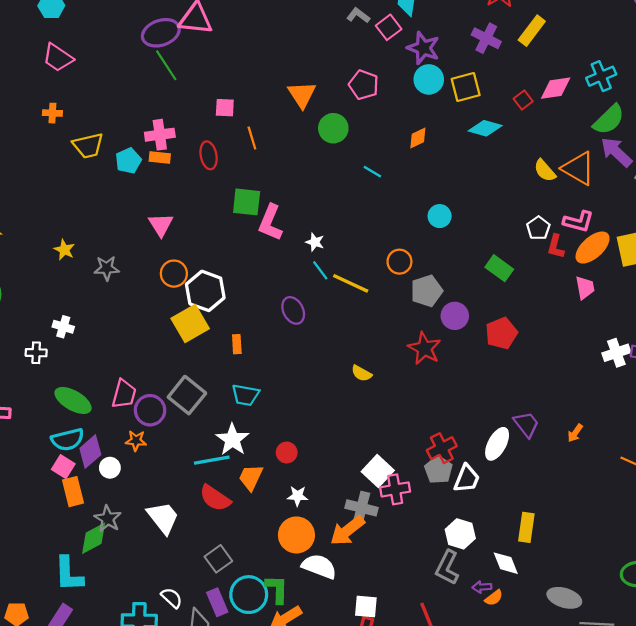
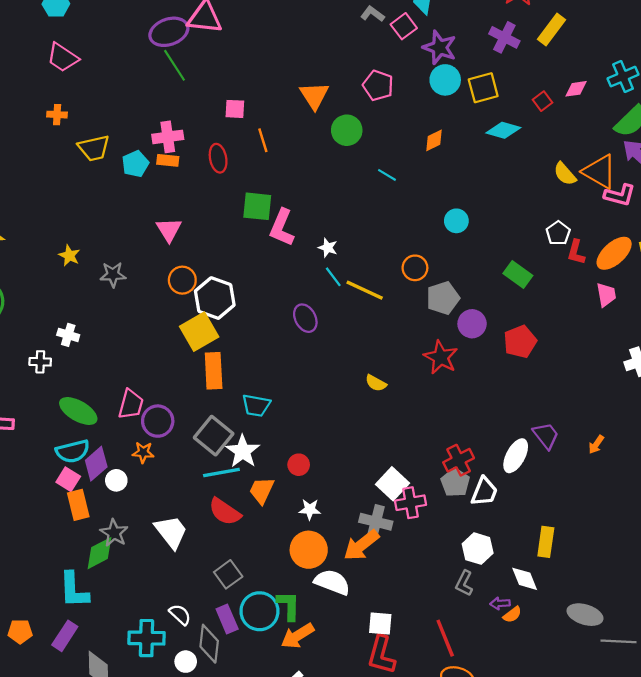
pink diamond: (556, 88) -> (576, 89), size x0.7
pink L-shape: (578, 222) -> (620, 195), moved
orange rectangle: (237, 344) -> (214, 371), moved, size x1.8
gray square: (187, 395) -> (214, 436), moved
gray L-shape: (447, 567) -> (464, 583), size x0.7

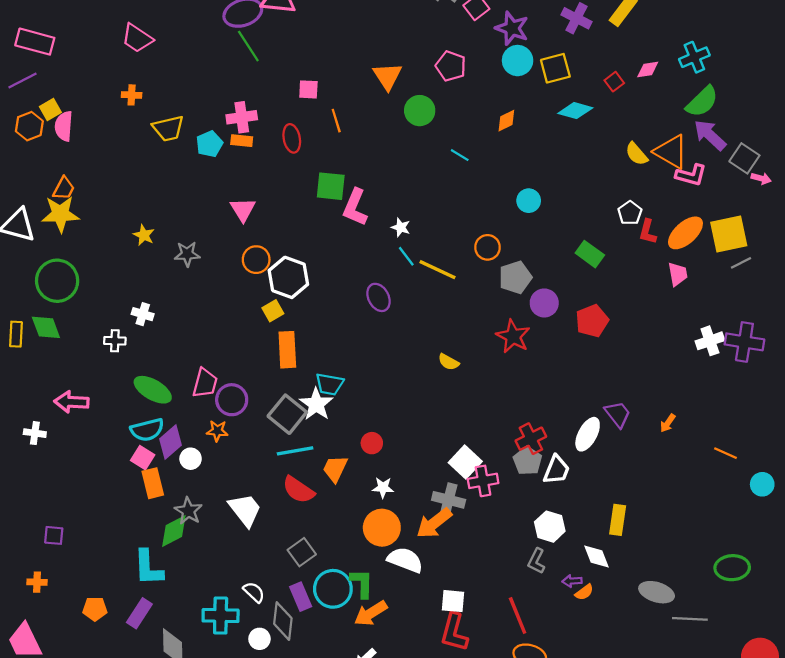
yellow square: (199, 332) -> (273, 311), size x0.6
white star: (243, 451) -> (316, 404), moved

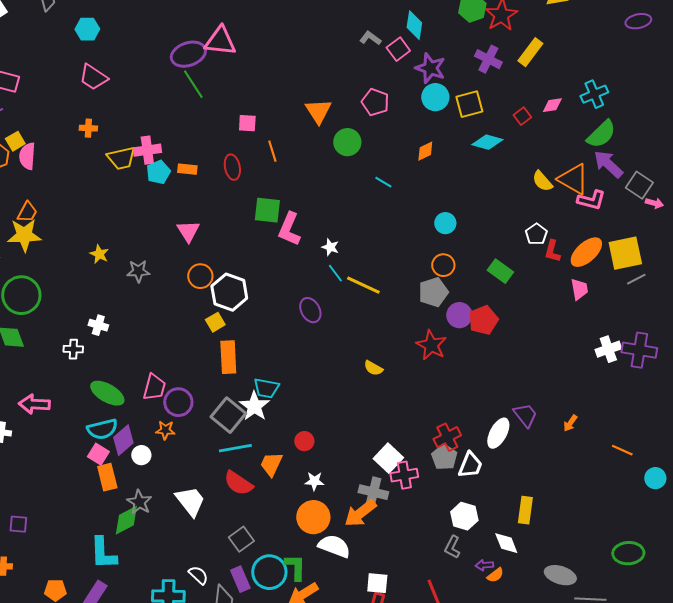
pink cross: (242, 117) -> (147, 150), moved
orange circle: (487, 247) -> (443, 265), moved
red pentagon: (592, 321) -> (483, 320), moved

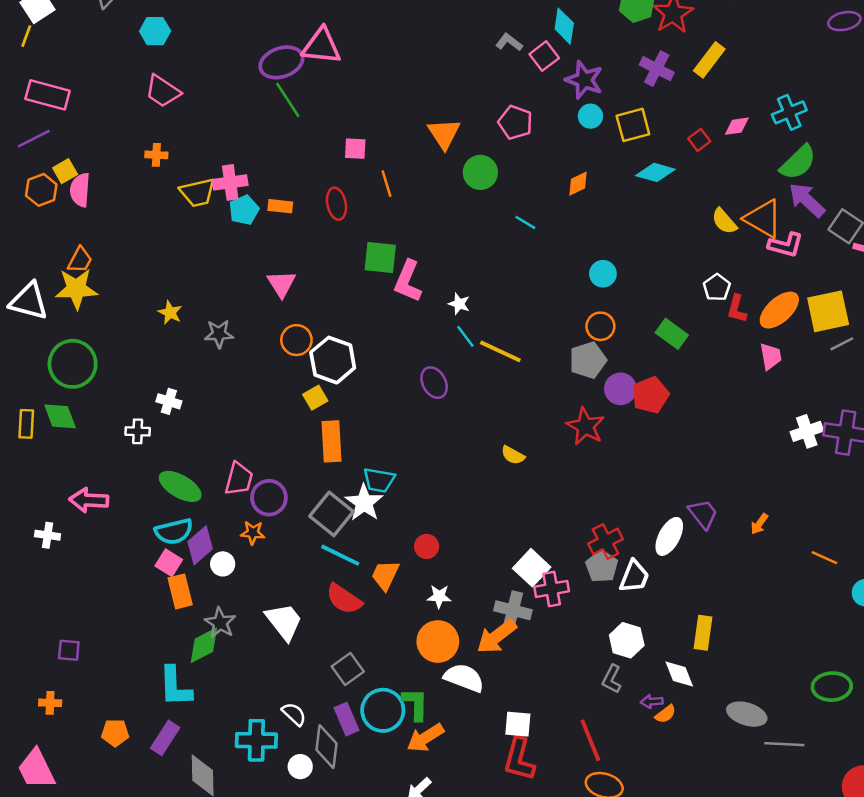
cyan circle: (435, 97) -> (590, 116), size x0.7
cyan line: (235, 448) -> (340, 555), turned 36

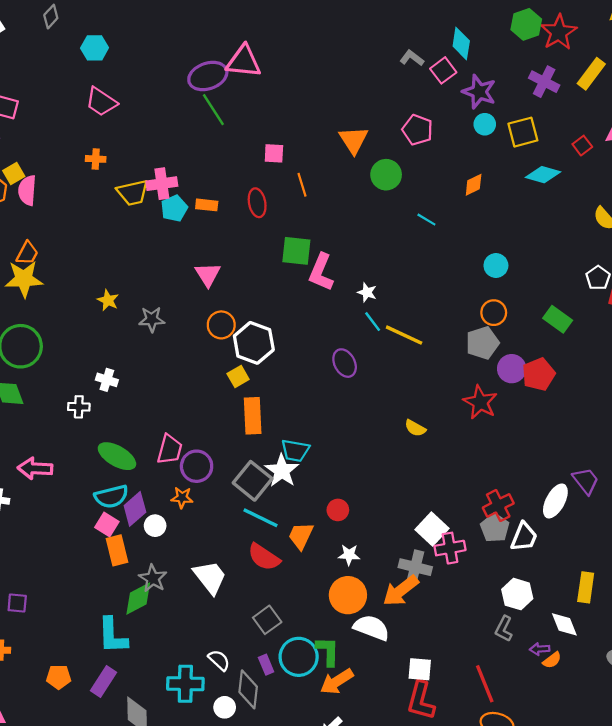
purple rectangle: (347, 719) -> (266, 665), size x0.7

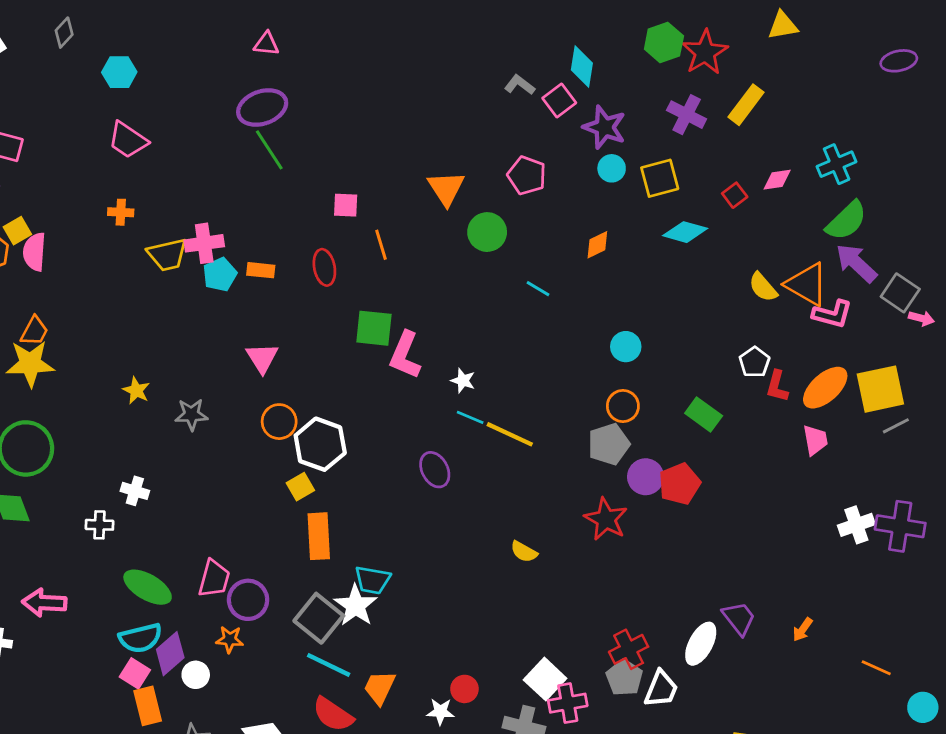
pink triangle: (244, 61) -> (266, 44), moved, size x0.6
cyan line: (373, 322) -> (470, 417), turned -30
red circle: (338, 510) -> (464, 689), moved

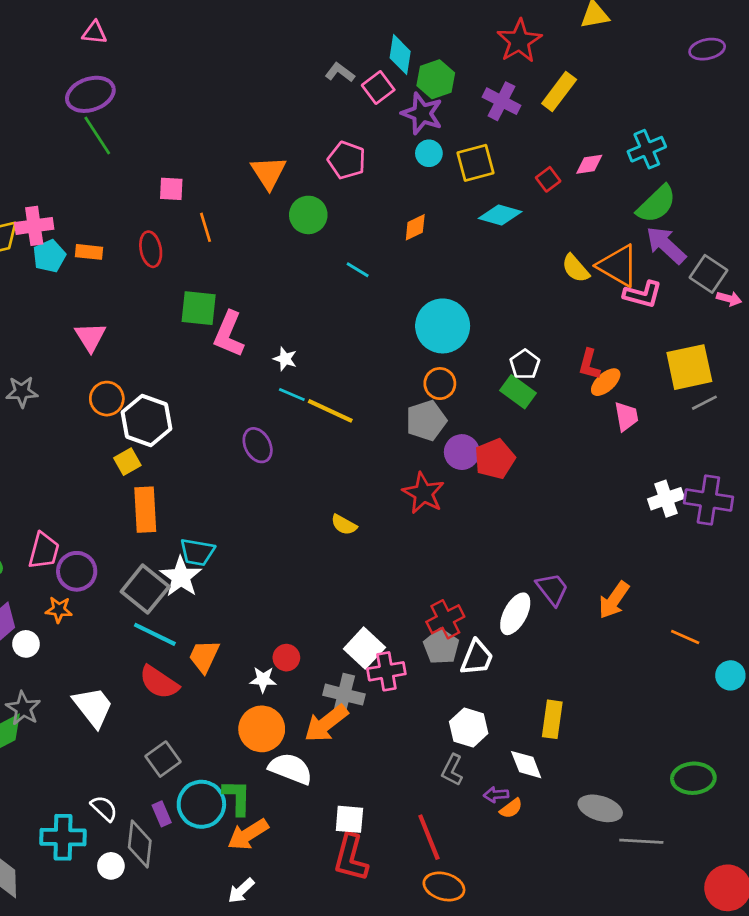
green hexagon: (664, 42) -> (436, 79), moved
cyan circle: (626, 347) -> (443, 326), size x1.8
white pentagon: (754, 362) -> (525, 364), moved
orange ellipse: (825, 388) -> (606, 382), moved, size x0.7
orange arrow: (803, 630) -> (614, 600), size x1.6

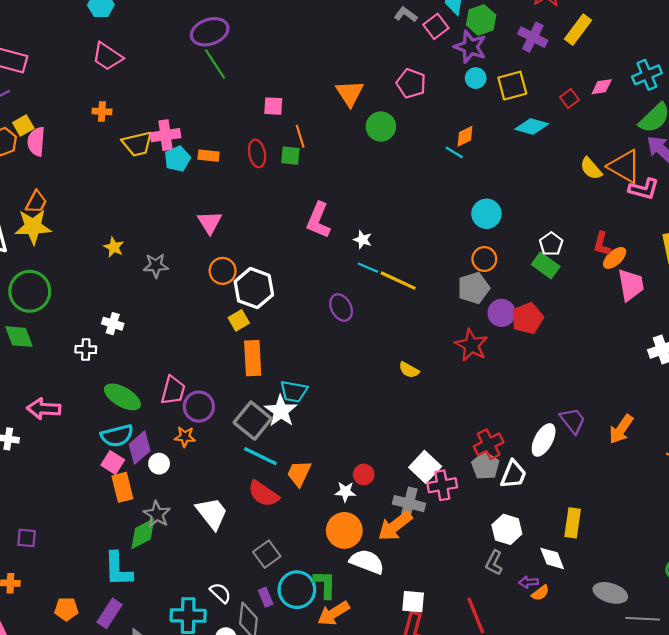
cyan line: (358, 270) -> (454, 152), moved
green square: (199, 308) -> (290, 156), moved, size x0.7
cyan circle: (443, 326) -> (486, 214), size x0.7
pink trapezoid: (626, 416) -> (631, 285), size x1.4

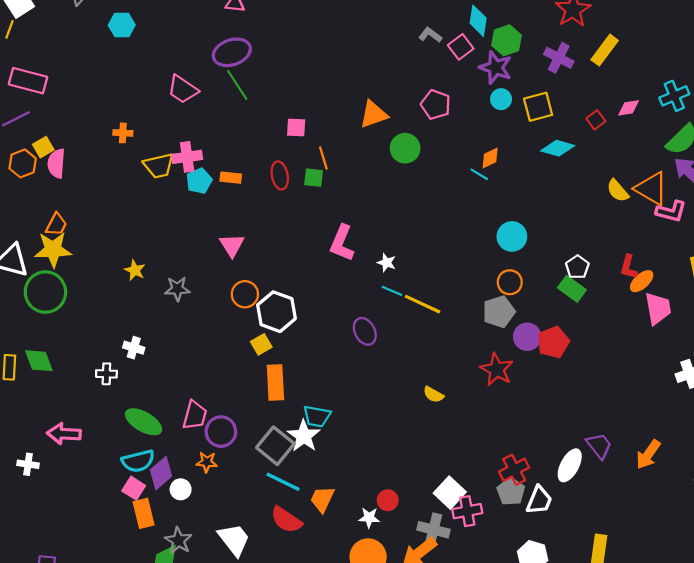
pink trapezoid: (107, 57) -> (183, 89), moved
orange triangle: (350, 93) -> (374, 114), turned 44
green circle: (30, 291) -> (45, 292), moved

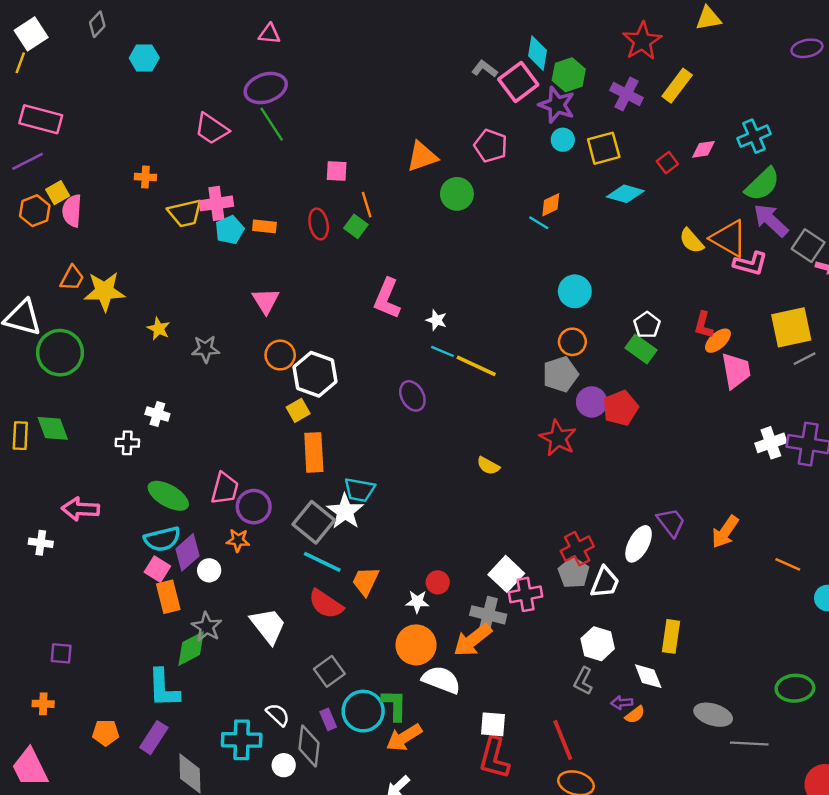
pink square: (461, 47) -> (518, 82), size x1.4
green square: (314, 178) -> (356, 226), turned 30
yellow star: (53, 250) -> (105, 291), moved

